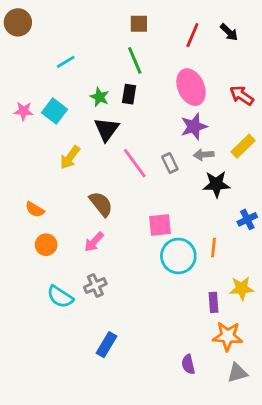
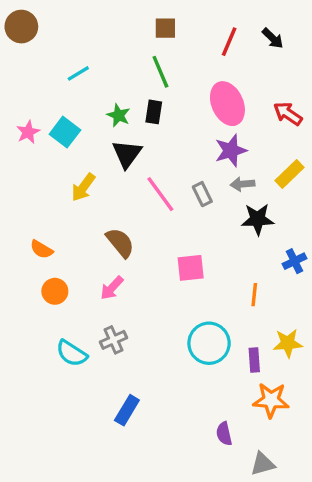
pink star: (24, 111) -> (28, 132), turned -30
cyan circle: (178, 256) -> (209, 343), moved
gray triangle: (237, 373) -> (263, 464), moved

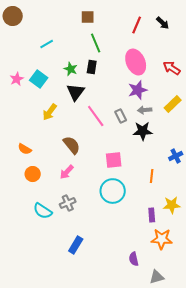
brown square: (165, 28) -> (88, 17), moved
black star: (258, 219) -> (143, 131), moved
cyan circle: (209, 343) -> (113, 191), moved

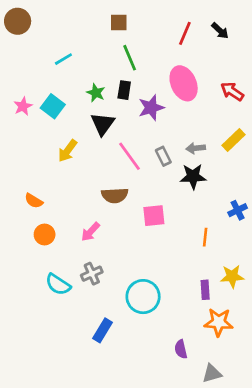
purple star: (138, 90) -> (151, 108), moved
brown semicircle: (72, 145) -> (115, 195), moved, turned 126
cyan circle: (113, 191) -> (143, 297), moved

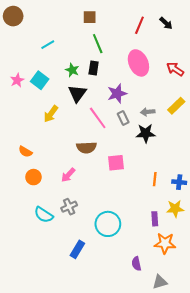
purple star: (151, 108) -> (117, 94), moved
blue cross: (238, 210) -> (179, 182), moved, turned 32

